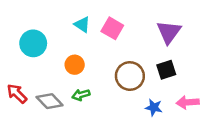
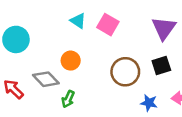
cyan circle: (33, 43) -> (16, 39), moved
green arrow: (81, 95) -> (68, 99), moved, turned -49
gray diamond: (50, 101) -> (46, 79), moved

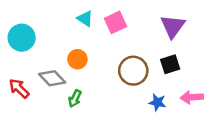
pink square: (108, 25) -> (116, 22), turned 35

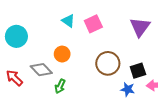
black square: (170, 64) -> (138, 71), moved

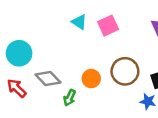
cyan circle: (16, 36) -> (19, 53), moved
orange circle: (62, 54) -> (91, 79), moved

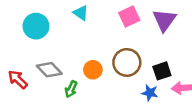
pink square: (108, 26) -> (129, 16), moved
cyan circle: (19, 53) -> (36, 26), moved

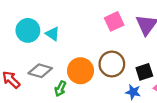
cyan triangle: (81, 13) -> (53, 34), moved
gray diamond: (49, 70) -> (40, 71), turned -30
orange circle: (93, 70) -> (80, 71), size x1.5

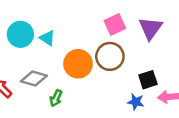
brown circle: (112, 64) -> (110, 56), moved
orange circle: (80, 71) -> (78, 64), moved

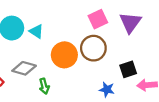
green arrow: (56, 98) -> (44, 86), turned -40
blue star: (136, 102) -> (107, 90), moved

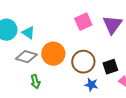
brown circle: (93, 48) -> (83, 62), moved
gray diamond: (24, 68) -> (26, 57), moved

